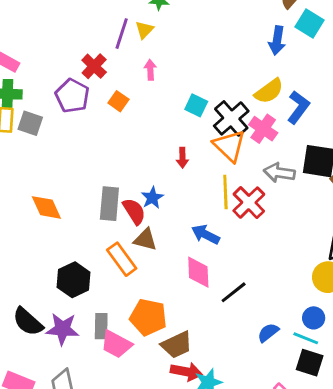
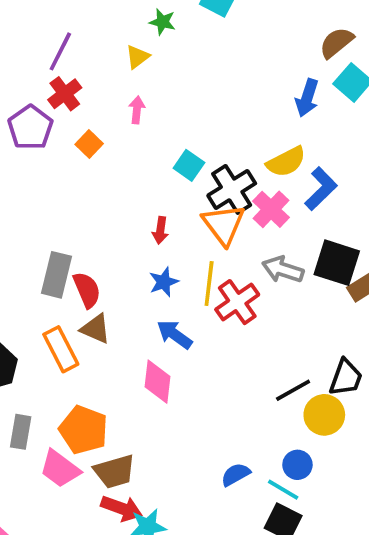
purple line: (122, 34) -> (60, 51), moved
blue star: (152, 198) -> (164, 282), moved
black line: (234, 292) -> (293, 390), moved
pink trapezoid: (116, 344) -> (60, 469), moved

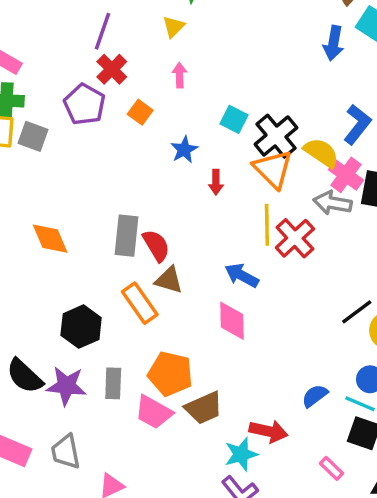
yellow semicircle: (286, 162) -> (321, 153), moved, turned -111
pink cross: (271, 209) -> (346, 175), moved
blue star: (164, 282) -> (184, 150), moved
red arrow: (122, 508) -> (268, 431), moved

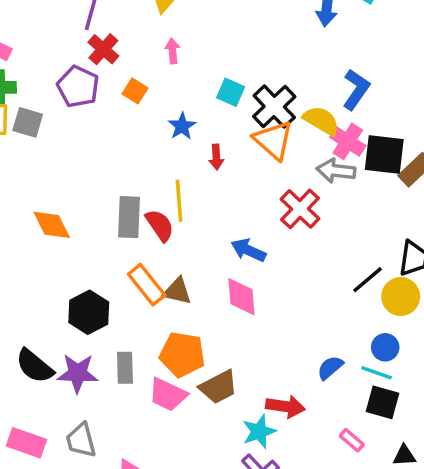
yellow line: (267, 225) -> (179, 201), moved
brown triangle: (169, 280) -> (177, 291), moved

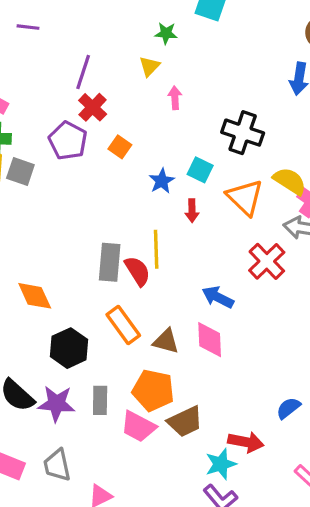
pink arrow: (173, 51) -> (175, 98), moved
cyan square: (231, 92) -> (200, 170), moved
black cross: (274, 107) -> (243, 133), moved, turned -30
orange diamond: (52, 225) -> (35, 296), moved
brown triangle: (177, 291) -> (166, 341), moved

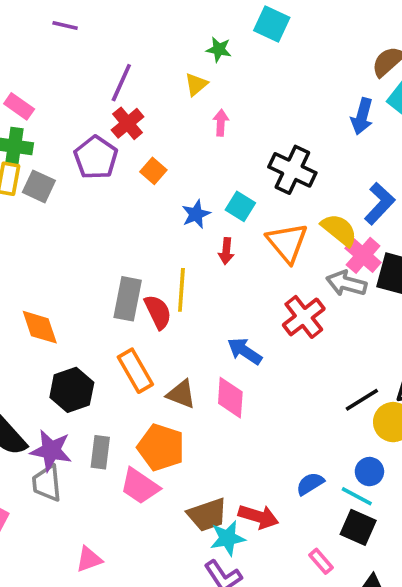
brown trapezoid: (185, 422) -> (207, 515), moved
gray trapezoid: (57, 465) -> (47, 483), moved

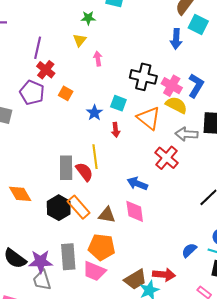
pink cross: (363, 255) -> (172, 86), moved
black hexagon: (72, 390) -> (59, 208), moved
gray rectangle: (100, 452) -> (68, 257), size x1.4

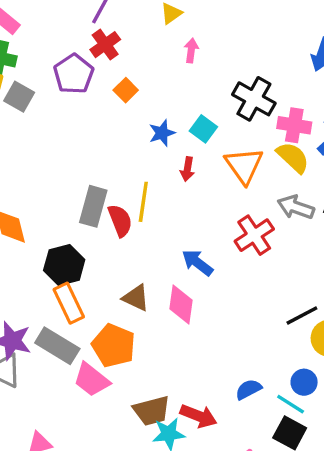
pink cross: (172, 86) -> (294, 125), turned -36
orange rectangle: (79, 207) -> (69, 303), moved
gray rectangle: (68, 257) -> (57, 346), turned -70

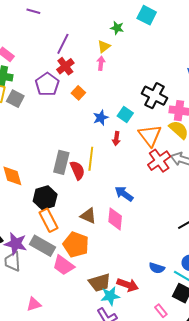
pink arrow: (191, 50) -> (101, 63), moved
red cross: (254, 235) -> (159, 161), moved
blue semicircle: (248, 389) -> (157, 268), turned -133

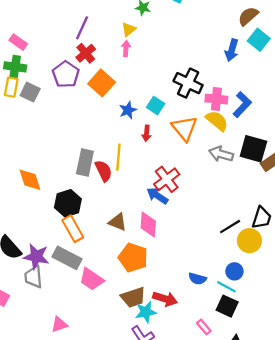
orange square: (78, 93) -> (102, 83), size x1.6
red cross: (159, 161) -> (167, 179), moved
orange pentagon: (76, 245) -> (133, 257), moved

